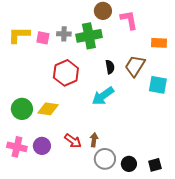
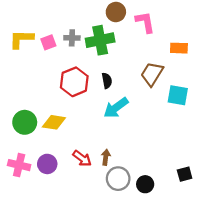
pink square: (43, 38) -> (48, 42), turned -32
black semicircle: (110, 67) -> (107, 81), moved
black square: (155, 165) -> (185, 174), moved

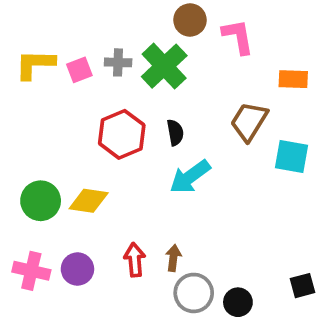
green cross: (100, 40) -> (164, 66), turned -32
red arrow: (82, 158) -> (135, 260), turned -132

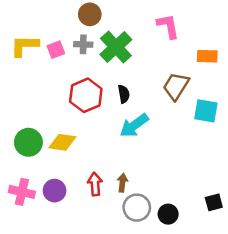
brown circle: (190, 20) -> (90, 14), moved

